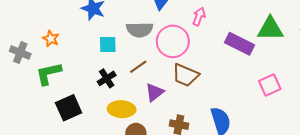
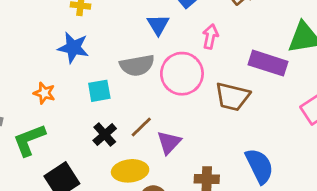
orange star: (51, 39) -> (44, 93), moved
brown line: (138, 67) -> (141, 127), moved
brown trapezoid: (185, 75) -> (232, 97), moved

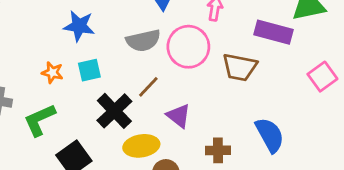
cyan square: (99, 91) -> (89, 70), moved
brown line: (141, 127) -> (148, 87), moved
black cross: (105, 135) -> (114, 111), size x1.5
purple triangle: (169, 142) -> (179, 116), turned -32

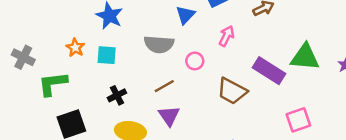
pink circle: (188, 47) -> (195, 61), size x0.5
brown line: (148, 87) -> (164, 86), moved
black cross: (114, 111) -> (117, 95), size x0.6

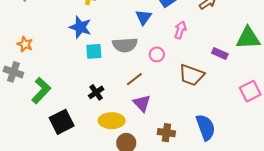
orange star: (75, 48) -> (25, 44), moved
cyan square: (107, 55) -> (94, 51), moved
purple rectangle: (269, 71) -> (220, 54), size x0.6
green L-shape: (53, 84) -> (41, 90), turned 148

